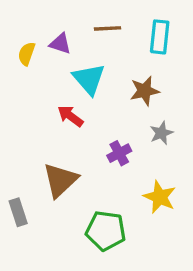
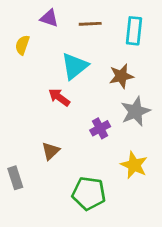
purple triangle: (60, 44) -> (49, 18), moved
cyan triangle: (89, 79) -> (75, 66), turned 32
gray star: (161, 133) -> (135, 111), size x1.5
brown triangle: (60, 180) -> (51, 151), size x0.6

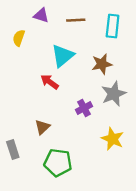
green pentagon: (89, 193) -> (58, 163), moved

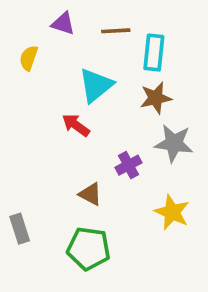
cyan rectangle: (113, 26) -> (154, 53), moved
gray star: (114, 94) -> (174, 143), turned 30
brown triangle: (42, 127) -> (90, 194), moved, turned -49

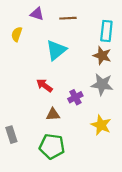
cyan rectangle: (154, 53) -> (106, 31), moved
brown star: (156, 98) -> (102, 56), moved, turned 30
red arrow: (76, 125) -> (44, 85), moved
brown triangle: (90, 194) -> (53, 114), turned -32

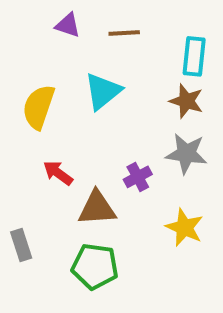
yellow semicircle: (17, 34) -> (39, 107), moved, size x1.6
red arrow: (44, 85) -> (58, 173), moved
brown triangle: (53, 114) -> (97, 208), size x1.5

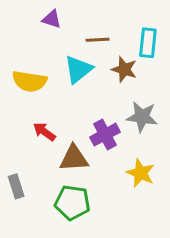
brown line: (124, 33) -> (98, 40), moved
brown star: (186, 101) -> (124, 69), moved
yellow semicircle: (39, 107) -> (29, 81), turned -100
purple cross: (138, 177) -> (105, 135), size x1.4

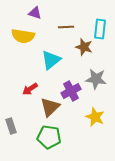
cyan triangle: (78, 69) -> (51, 60), moved
yellow semicircle: (29, 81) -> (23, 36), moved
red arrow: (44, 132) -> (30, 89), turned -70
brown triangle: (74, 158) -> (50, 107), turned -40

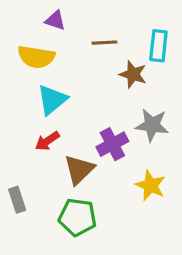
cyan triangle: (51, 60) -> (52, 100), moved

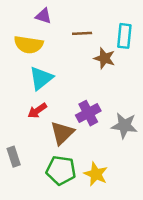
gray star: (152, 125) -> (124, 126), moved
yellow star: (151, 185) -> (96, 174), moved

